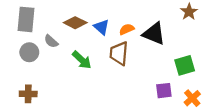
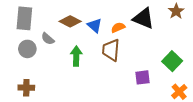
black triangle: (154, 34) -> (144, 18), moved
green arrow: (82, 60) -> (76, 56), turned -132
green square: (185, 65) -> (172, 61), turned -30
purple square: (164, 91) -> (143, 77), moved

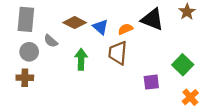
brown cross: (26, 88) -> (25, 78), moved

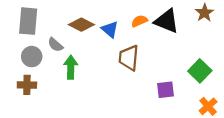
orange semicircle: (125, 29) -> (139, 21), moved
green arrow: (81, 59) -> (71, 67), moved

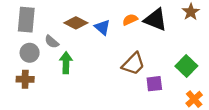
brown trapezoid: (129, 58) -> (133, 64), moved, turned -140

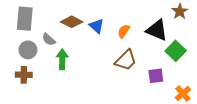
orange semicircle: (130, 20) -> (124, 31), moved, turned -32
black triangle: (155, 20) -> (157, 30), moved
green square: (186, 66) -> (176, 51), moved
purple square: (154, 84) -> (156, 76), moved

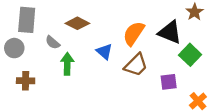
blue triangle: (97, 26) -> (104, 51), moved
orange semicircle: (124, 31) -> (134, 33), size x1.6
gray circle: (28, 50) -> (14, 48), moved

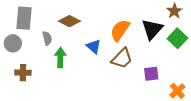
black triangle: (170, 32) -> (152, 29), turned 50
gray semicircle: (53, 42) -> (47, 38), turned -144
green square: (190, 55) -> (177, 38), moved

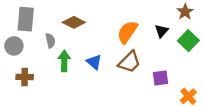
black triangle: (152, 29) -> (162, 31), size x0.6
blue triangle: (94, 46) -> (94, 62), moved

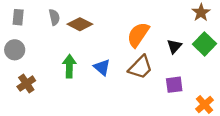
gray rectangle: (26, 19) -> (18, 17), moved, size x0.6
black triangle: (162, 31) -> (174, 46), moved
gray semicircle: (50, 41) -> (54, 17), moved
brown cross: (25, 77) -> (26, 84), turned -35

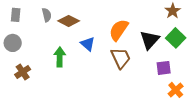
black triangle: (174, 46) -> (150, 40), size x1.5
blue triangle: (102, 67) -> (88, 44), moved
brown trapezoid: (140, 67) -> (121, 58), turned -70
purple square: (174, 85) -> (164, 68), moved

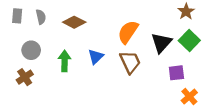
gray semicircle: (47, 15) -> (41, 17), moved
gray circle: (13, 43) -> (31, 50), moved
blue triangle: (88, 44) -> (96, 57), moved, turned 35

